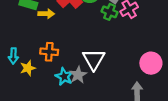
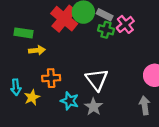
yellow arrow: (46, 14) -> (37, 50), moved
gray star: (78, 75) -> (93, 107), moved

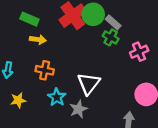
pink cross: (125, 24) -> (139, 52), moved
yellow star: (32, 97) -> (18, 100), moved

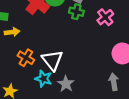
orange cross: (45, 70) -> (26, 58), turned 35
white triangle: (89, 84) -> (52, 60), moved

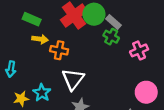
orange cross: (26, 58) -> (59, 50), moved, turned -35
cyan star: (43, 79) -> (42, 93), moved

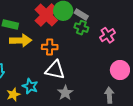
yellow arrow: (40, 39) -> (21, 40), size x1.5
orange cross: (59, 50) -> (50, 47), moved
white triangle: (73, 79) -> (55, 70), turned -45

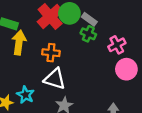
yellow arrow: (21, 40) -> (19, 43), turned -85
pink circle: (120, 70) -> (126, 69), moved

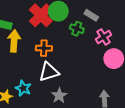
gray rectangle: (89, 19) -> (91, 15), moved
white triangle: (55, 79) -> (49, 72), turned -30

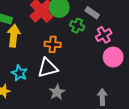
orange cross: (44, 48) -> (53, 44), moved
cyan star: (23, 88) -> (19, 73), moved

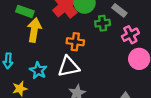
green cross: (77, 26) -> (103, 23), turned -32

